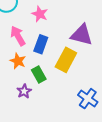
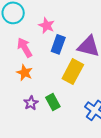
blue rectangle: (41, 44) -> (58, 44), moved
green rectangle: (39, 75) -> (53, 102), moved

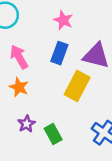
pink star: (47, 25) -> (63, 20), moved
green rectangle: (53, 102) -> (53, 134), moved

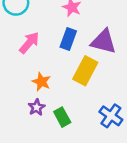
pink arrow: (19, 57) -> (29, 43), turned 70
orange star: (19, 87) -> (41, 82), moved

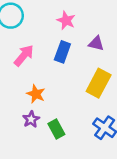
purple triangle: (104, 41) -> (96, 43), moved, size x0.6
yellow rectangle: (85, 71) -> (99, 83), moved

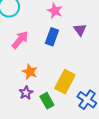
purple triangle: (96, 43) -> (80, 30), turned 40
yellow rectangle: (99, 83) -> (65, 82), moved

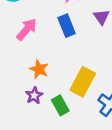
blue rectangle: (52, 37) -> (67, 26), turned -42

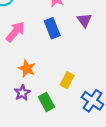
yellow rectangle: (83, 82) -> (67, 80), size x0.6

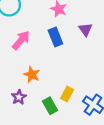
yellow rectangle: (67, 80) -> (67, 94), moved
purple star: (22, 93) -> (19, 97), moved

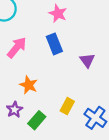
purple triangle: (85, 29) -> (87, 60), moved
green rectangle: (50, 106) -> (37, 120), moved, turned 70

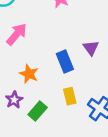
blue rectangle: (54, 44) -> (65, 61), moved
yellow rectangle: (67, 106) -> (70, 96), turned -42

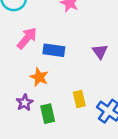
blue rectangle: (65, 61) -> (54, 50), moved, turned -60
green rectangle: (38, 111) -> (48, 114), turned -54

